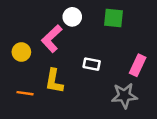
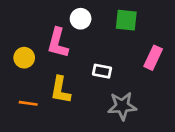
pink L-shape: (52, 39) -> (58, 43), turned -32
pink rectangle: (138, 65) -> (153, 58), moved
gray star: (124, 96) -> (122, 106), moved

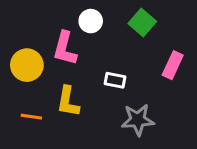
green square: (126, 20) -> (142, 23), turned 35
yellow circle: (24, 58) -> (27, 65), size x1.4

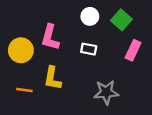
white circle: (91, 21) -> (90, 16), moved
green square: (142, 23) -> (121, 20), moved
white rectangle: (115, 80) -> (89, 49), moved

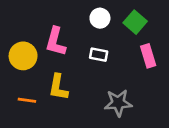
pink rectangle: (133, 50) -> (148, 56), turned -42

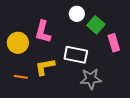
green square: (135, 22) -> (96, 25), moved
white rectangle: (99, 55) -> (76, 55), moved, size x1.6
yellow L-shape: (58, 87) -> (45, 67), turned 70

